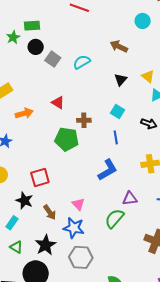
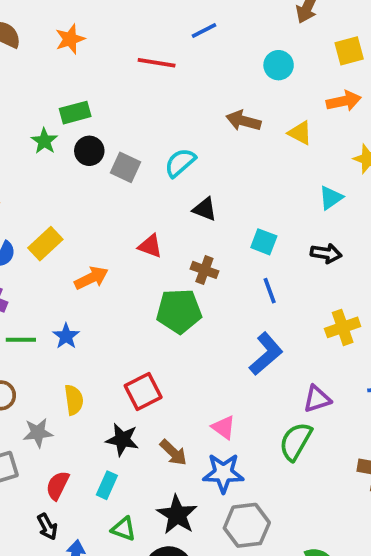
yellow triangle: (148, 76) -> (300, 133), moved
black triangle: (121, 80) -> (205, 209), moved, turned -40
brown cross: (84, 120) -> (204, 270), turned 32

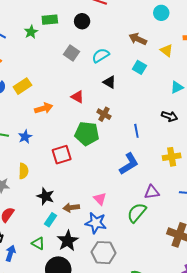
black circle: (89, 151) -> (82, 21), moved
cyan square: (264, 242) -> (139, 67), moved
red square: (143, 391) -> (62, 155), moved
brown arrow: (173, 452) -> (71, 208), turned 119
cyan rectangle: (107, 485) -> (50, 220), moved

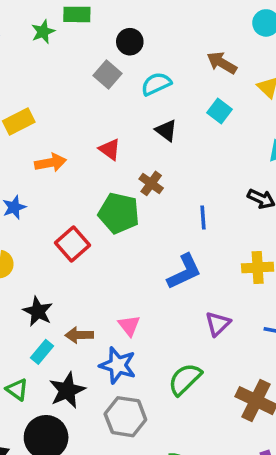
black circle: (82, 21) -> (130, 42), moved
red square: (62, 155) -> (73, 244), turned -30
purple triangle: (152, 192) -> (218, 324), turned -42
green semicircle: (137, 213) -> (185, 379), moved

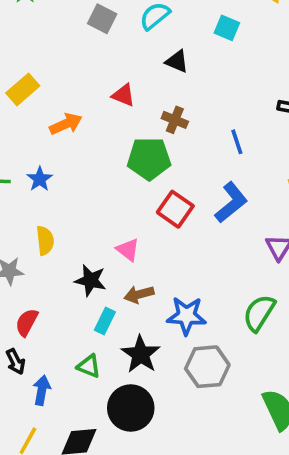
red square: (73, 244) -> (175, 209), moved
pink triangle: (129, 326) -> (128, 250), moved

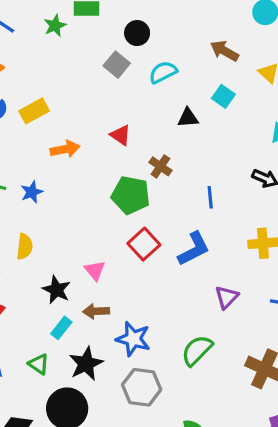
black triangle: (177, 61) -> (188, 118), moved, turned -40

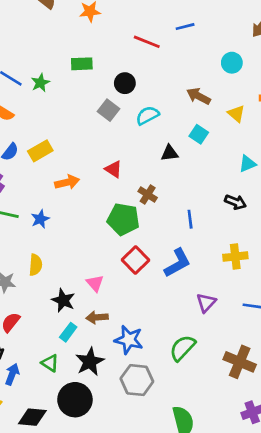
green star: (55, 26) -> (40, 83), moved

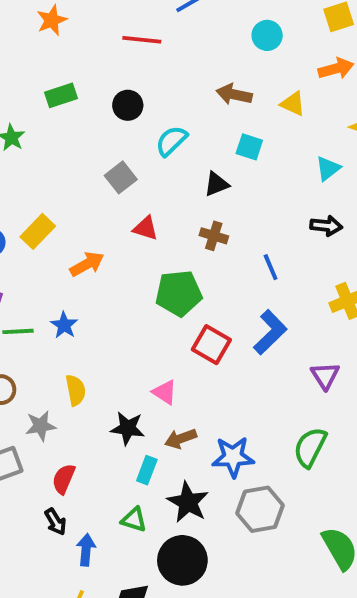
gray square: (108, 110) -> (121, 177), moved, turned 30
brown cross: (148, 194) -> (214, 236), moved

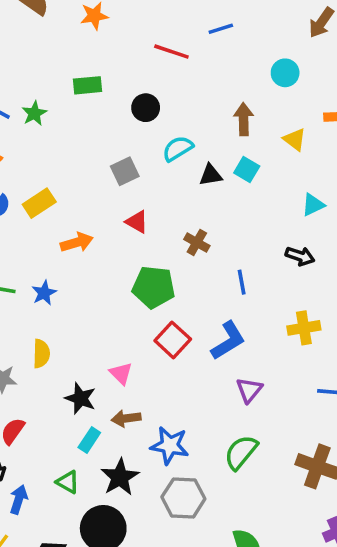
brown arrow: (234, 94) -> (244, 119), turned 64
black triangle: (216, 184) -> (211, 175), moved
purple triangle: (325, 376) -> (249, 390), moved

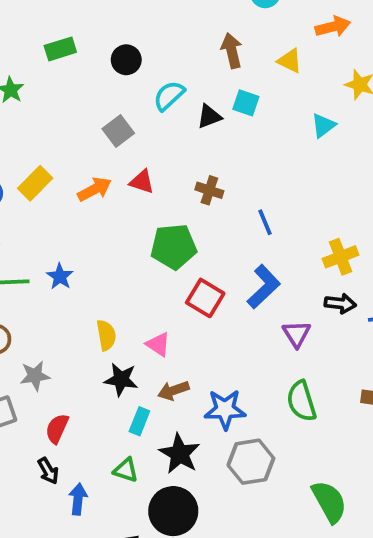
orange arrow: (77, 242) -> (94, 189), moved
black arrow: (300, 256) -> (340, 304), moved
yellow semicircle: (41, 354) -> (106, 335), moved
green semicircle: (241, 452) -> (301, 401), turned -45

